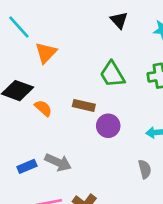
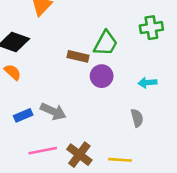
green trapezoid: (112, 74) -> (106, 43), moved, turned -120
orange semicircle: (43, 108) -> (13, 72), moved

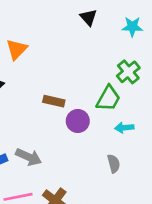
green cross: (151, 28) -> (128, 72), turned -30
green trapezoid: (106, 43) -> (108, 98), moved

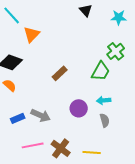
brown rectangle: (54, 101) -> (60, 73), turned -56
purple circle: (78, 121) -> (79, 108), moved
cyan arrow: (124, 128) -> (104, 100), moved

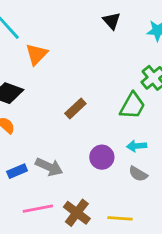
gray semicircle: (105, 120) -> (138, 174), turned 136

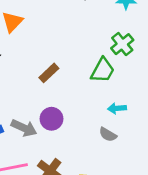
cyan arrow: (137, 146) -> (117, 108), moved
purple circle: (102, 157) -> (51, 119), moved

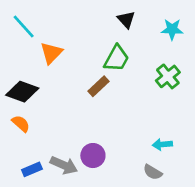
green trapezoid: (103, 70) -> (117, 58), moved
brown rectangle: (49, 73) -> (98, 86), moved

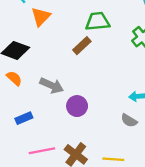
green trapezoid: (117, 58) -> (98, 21), turned -125
gray arrow: (64, 165) -> (52, 85), moved

